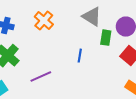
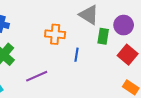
orange cross: (44, 21) -> (55, 34), moved, turned -36

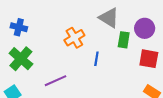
orange cross: (55, 34) -> (74, 38), turned -36
red square: (128, 55) -> (149, 59), turned -30

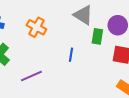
orange cross: (74, 38) -> (36, 27), moved, turned -30

